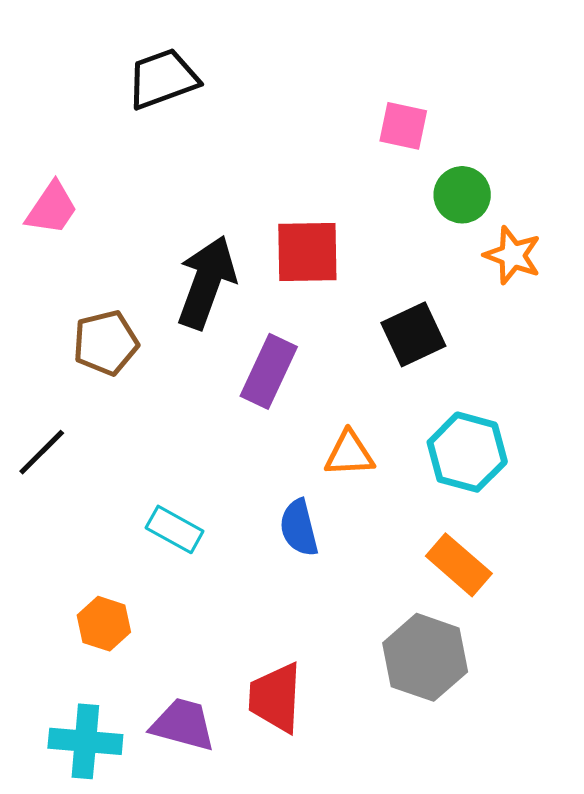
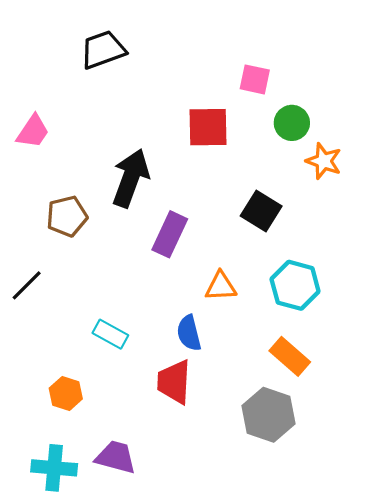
red square: (307, 252) -> (208, 127), moved
black square: (413, 334) -> (261, 211), turned -33
red trapezoid: (275, 698) -> (174, 382), moved

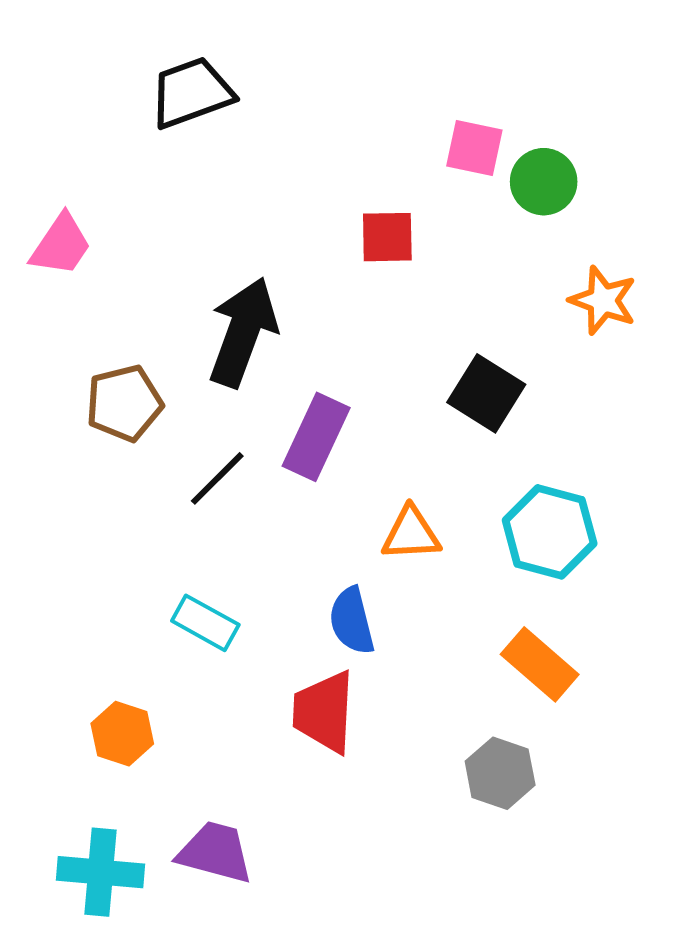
green circle: (292, 123) -> (544, 182), moved
red square: (208, 127) -> (387, 237), size x0.7
black line: (27, 285) -> (217, 478), moved
gray hexagon: (269, 415) -> (500, 773), size x0.7

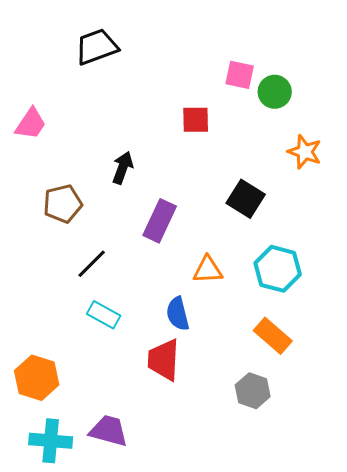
black arrow: (243, 332) -> (123, 168), size x0.6
black line: (217, 478) -> (92, 264), moved
orange hexagon: (122, 734) -> (37, 378), moved, size x1.4

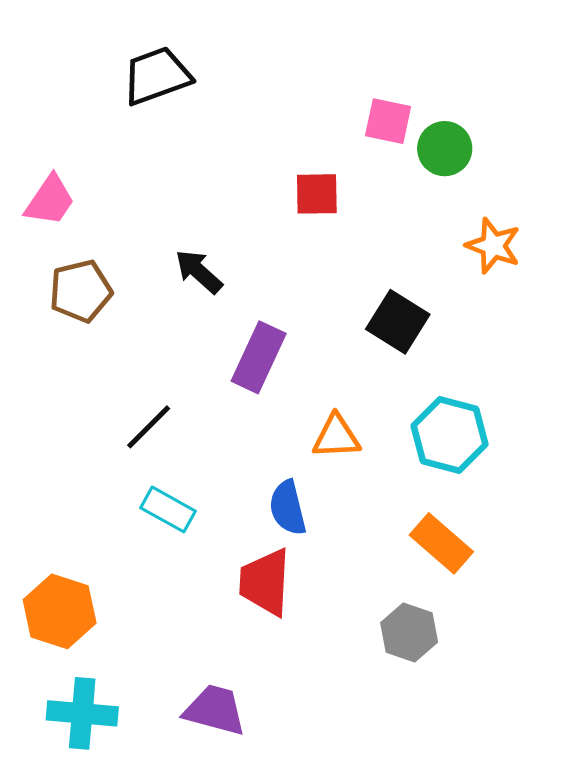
black arrow: (123, 168) -> (199, 272), turned -68
brown pentagon: (63, 204) -> (81, 291), moved
purple trapezoid: (109, 431) -> (215, 710), moved

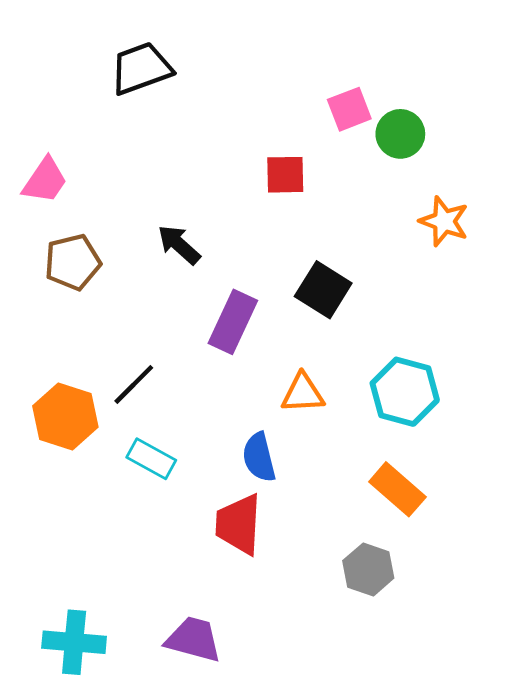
pink square: (388, 121) -> (349, 109), turned -33
black square: (398, 322) -> (323, 290), moved
orange hexagon: (60, 611) -> (65, 416), moved

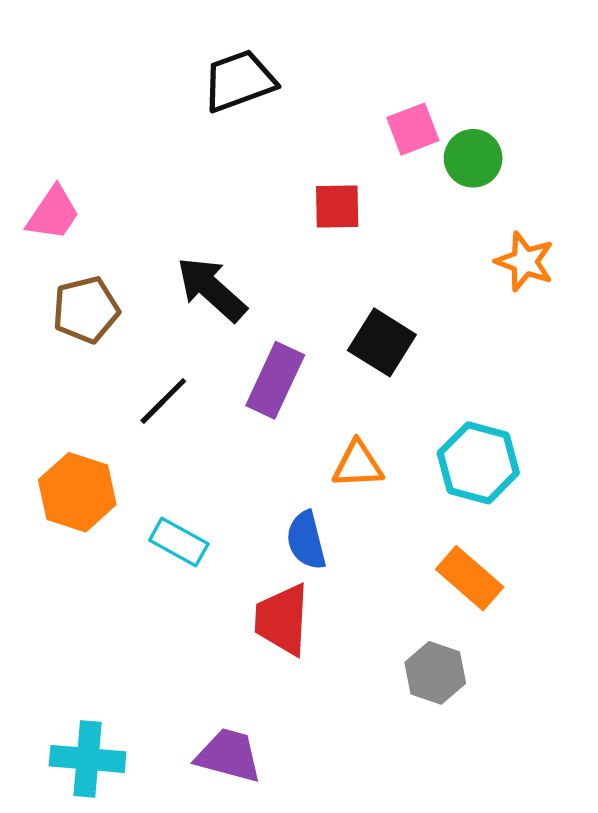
black trapezoid: (141, 68) -> (239, 81), moved
black arrow: (179, 245) -> (212, 289), size x1.4
black line: (134, 384) -> (163, 401), moved

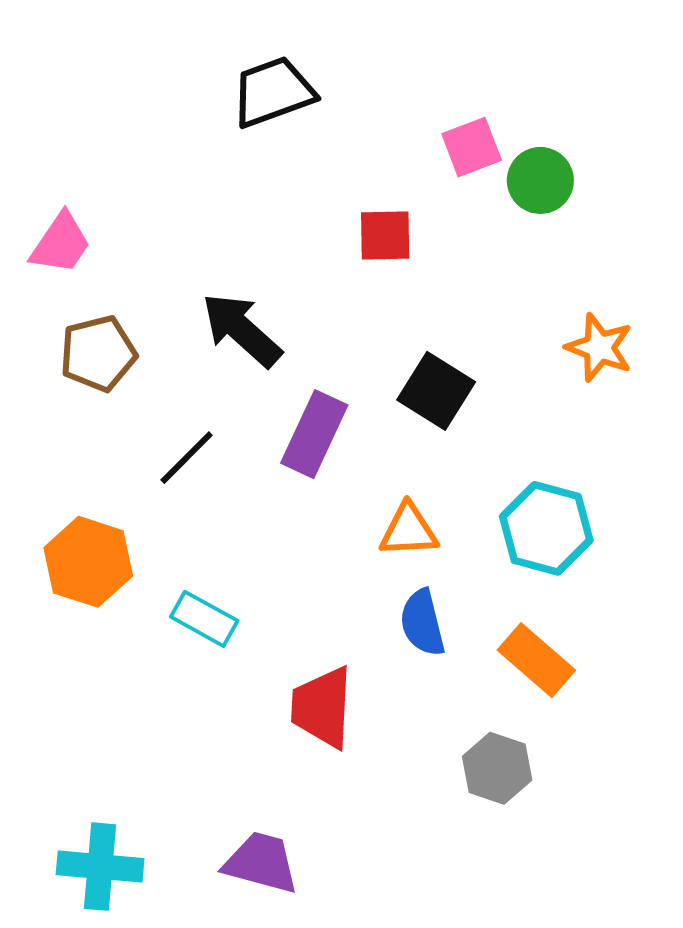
orange star: (525, 262) -> (599, 348), moved
blue semicircle: (306, 540) -> (422, 623), moved

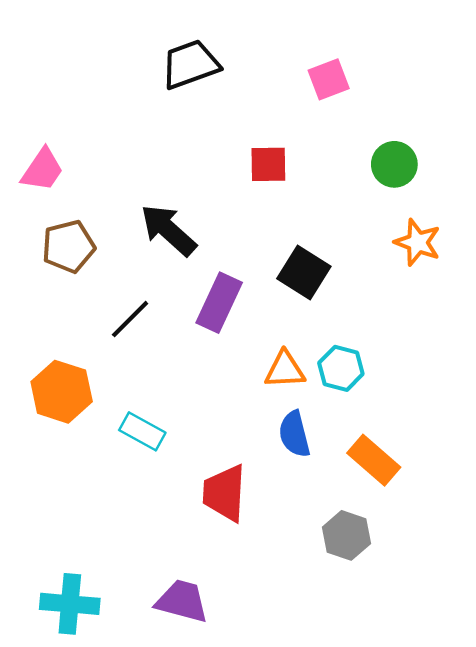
pink square: (472, 147) -> (329, 79), moved
green circle: (540, 180) -> (394, 164), moved
cyan hexagon: (546, 528) -> (341, 368), moved, size x0.7

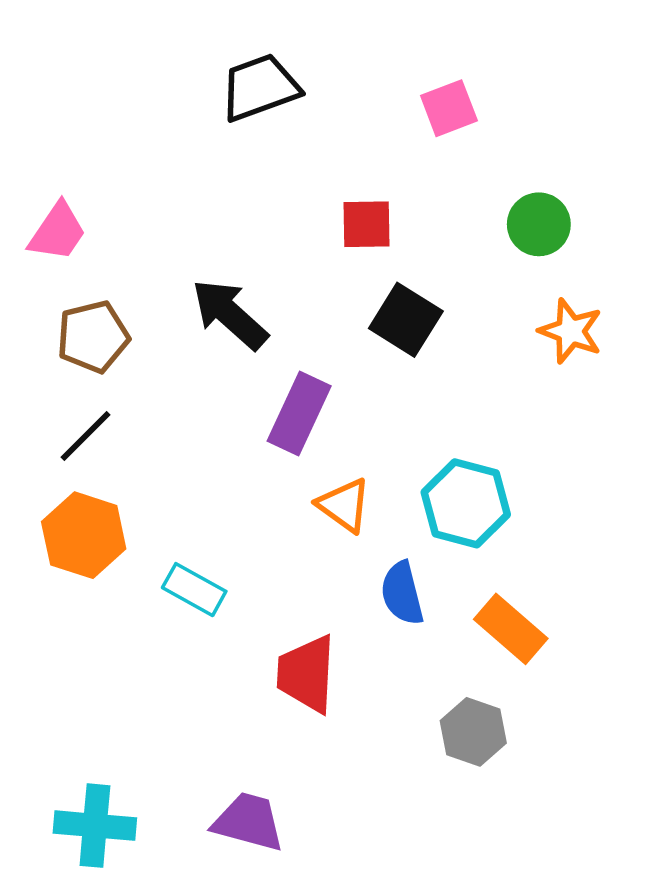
black square: (304, 273) -> (406, 320), moved
black line: (130, 319) -> (86, 436), moved
cyan hexagon: (341, 368) -> (466, 503), size x1.4
orange triangle: (285, 370) -> (344, 505), moved, turned 39

